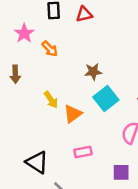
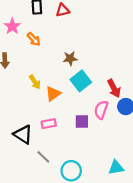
pink rectangle: (83, 152) -> (49, 124), moved
purple square: (121, 172) -> (82, 122), moved

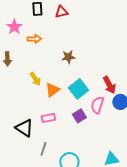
orange arrow: (34, 39) -> (34, 39), turned -48
cyan square: (81, 81) -> (78, 89), moved
purple square: (82, 122) -> (79, 116), turned -32
gray line: (43, 157) -> (43, 149), turned 64

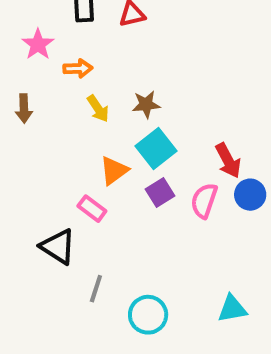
yellow arrow: (35, 79) -> (98, 108), moved
cyan square: (78, 89) -> (156, 149), moved
purple square: (79, 116) -> (160, 193), moved
pink rectangle: (48, 118) -> (92, 209), moved, turned 48

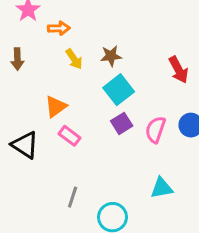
red arrow: (228, 161) -> (179, 70), moved
orange triangle: (114, 171) -> (56, 107), moved
black triangle: (58, 247) -> (25, 145), moved
cyan triangle: (232, 309) -> (162, 188), moved

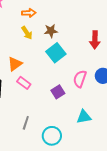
orange arrow: (59, 28) -> (29, 13), moved
red arrow: (179, 70) -> (95, 40), turned 30
purple square: (122, 123) -> (58, 92), moved

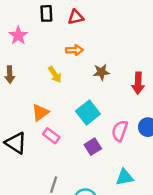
orange arrow: (29, 13) -> (74, 50), moved
brown star: (51, 31) -> (101, 72), moved
cyan square: (56, 53) -> (88, 112), moved

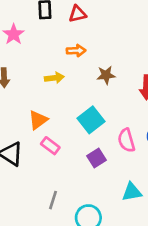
yellow arrow: (55, 75) -> (54, 78), turned -63
pink semicircle: (120, 131) -> (126, 140), turned -35

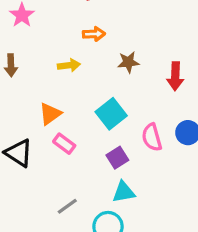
cyan triangle: (132, 192) -> (124, 192), moved
gray line: (53, 200) -> (67, 206), turned 36

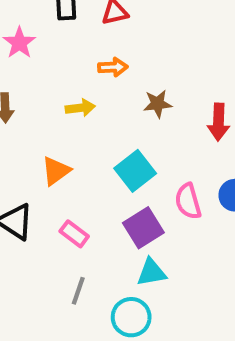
pink rectangle: (64, 144) -> (74, 234), moved
purple square: (117, 158) -> (143, 228), size x1.4
gray line: (67, 206) -> (78, 291), turned -35

